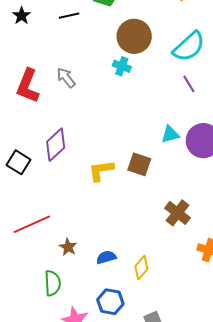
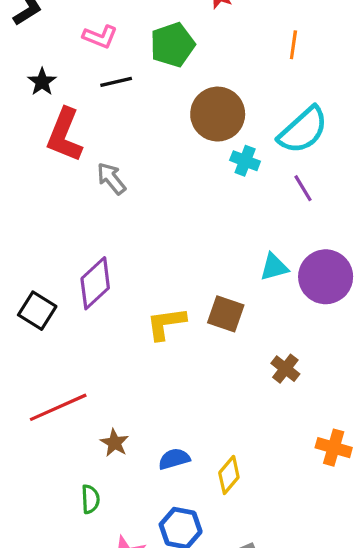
cyan cross: (122, 66) -> (245, 161), moved
red L-shape: (28, 86) -> (65, 135), moved
brown cross: (177, 213) -> (285, 369), moved, size x0.7
green semicircle: (53, 283) -> (90, 499), size x0.7

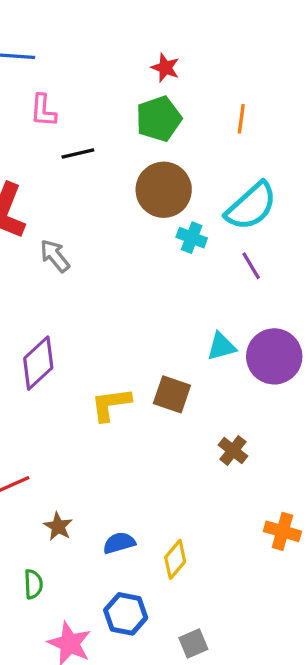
pink L-shape: (100, 37) -> (43, 111), turned 72
green pentagon: (173, 45) -> (159, 119), moved
black line: (116, 82) -> (78, 153), moved

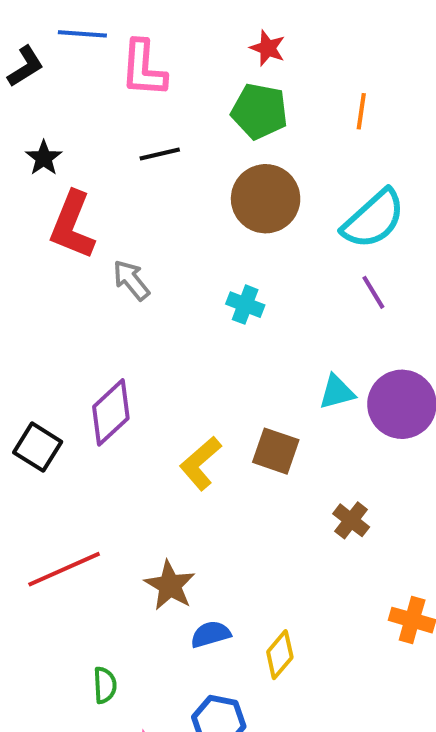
pink L-shape: (43, 111) -> (143, 68), moved, size x1.4
green pentagon: (159, 119) -> (259, 111), turned 30
cyan cross: (192, 238) -> (245, 305), moved
yellow L-shape: (111, 404) -> (200, 463), turned -33
brown star: (58, 526) -> (170, 585), moved, size x1.4

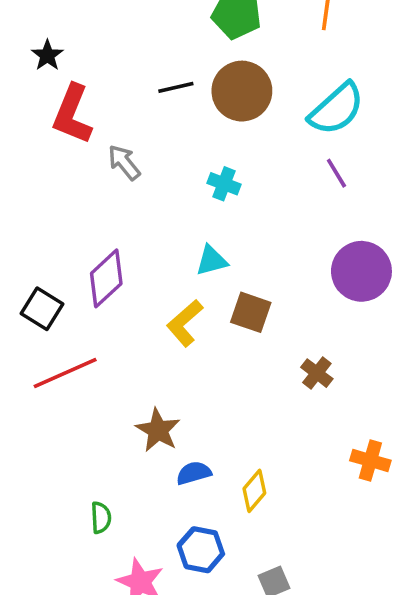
black line: (160, 154) -> (176, 87), moved
cyan triangle: (337, 392) -> (212, 261), moved
red line: (64, 569) -> (65, 373), moved

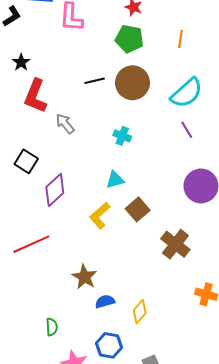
black square: (42, 309) -> (26, 161), moved
brown square: (251, 312) -> (138, 209), turned 30
brown cross: (317, 373) -> (175, 244), size x1.6

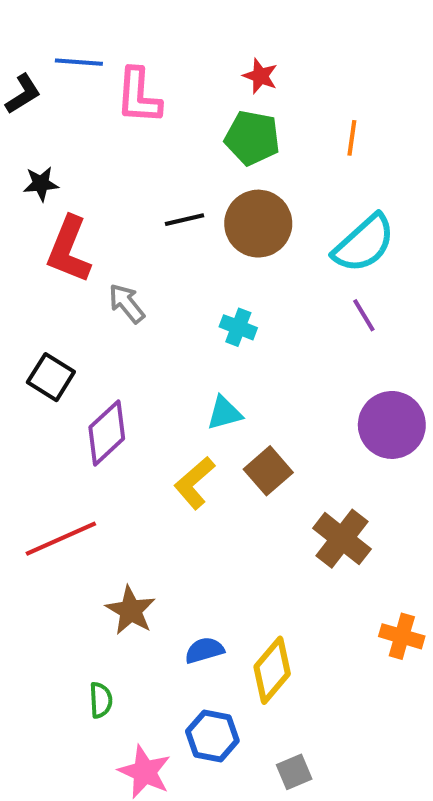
black star: (21, 62) -> (41, 184), turned 30
brown star: (84, 277) -> (131, 610), moved
yellow diamond: (140, 312) -> (272, 670), size x1.4

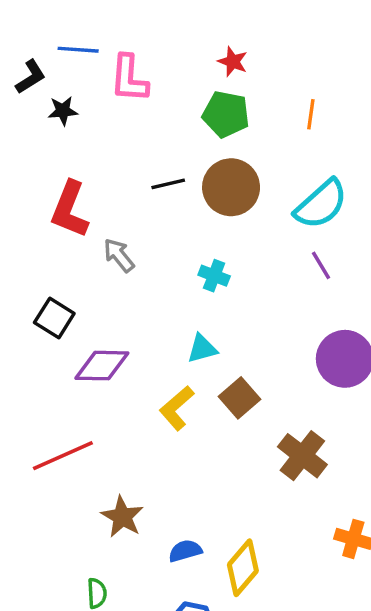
black star: (41, 184) -> (63, 111), moved
purple diamond: (107, 433) -> (102, 366), turned 44

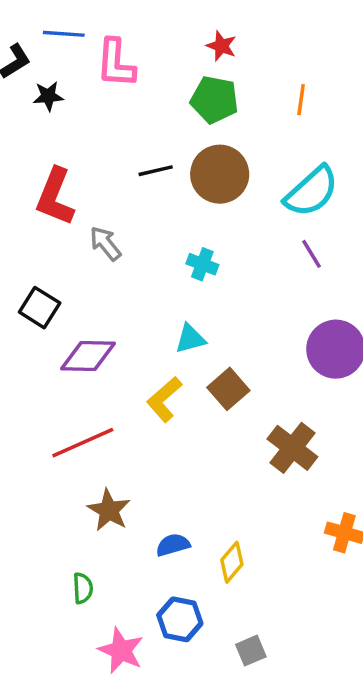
red line: (63, 456) -> (83, 443), moved
yellow diamond: (243, 568) -> (232, 562), size x0.7

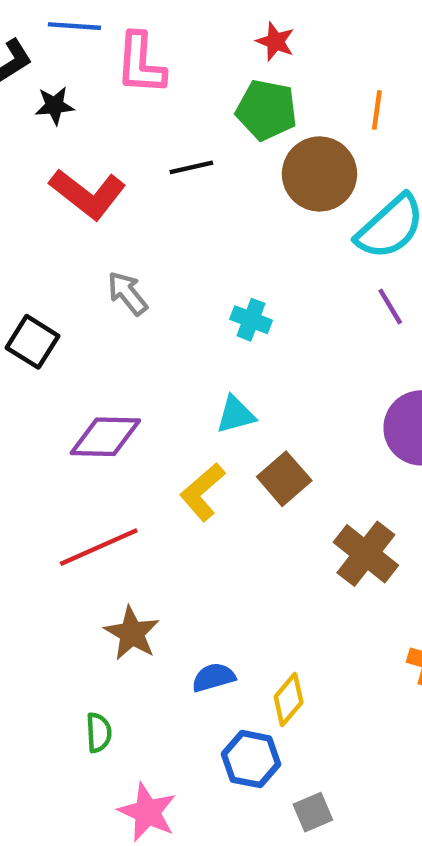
black line: (156, 171) -> (191, 167), moved
brown circle: (220, 174) -> (319, 174), moved
red L-shape: (55, 197) -> (88, 194), moved, turned -74
black square: (40, 308) -> (32, 342), moved
blue hexagon: (180, 619) -> (251, 759), moved

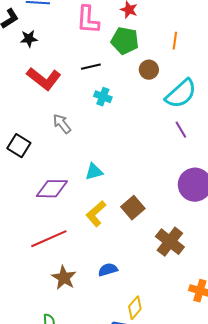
pink L-shape: (141, 64) -> (88, 20), moved
brown circle: (319, 174) -> (149, 70), size x0.6
cyan cross: (251, 320) -> (103, 97), moved
cyan triangle: (236, 415) -> (94, 172), moved
blue semicircle: (214, 677) -> (108, 270), moved

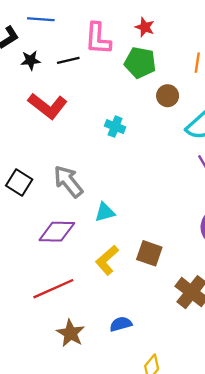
black line: (91, 67) -> (68, 60), moved
gray arrow: (62, 124) -> (68, 181), moved, size x1.4
brown square: (133, 208) -> (149, 253), turned -30

